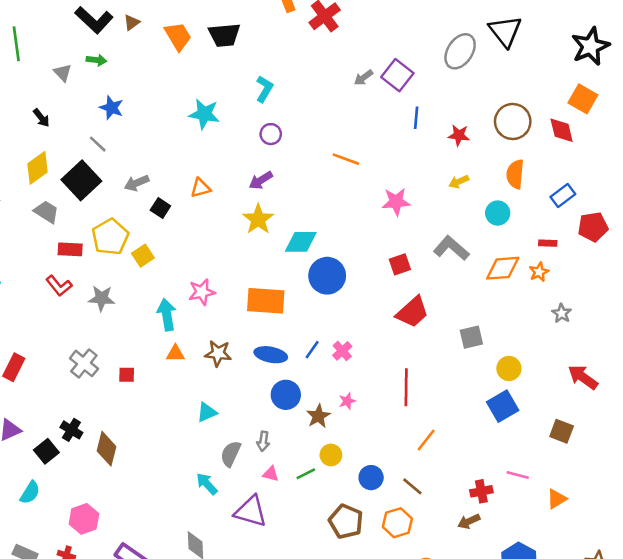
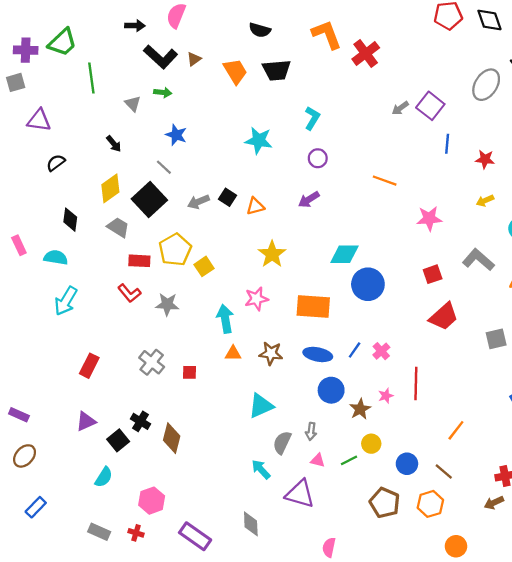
black square: (160, 208) -> (227, 197), moved
yellow star: (258, 219) -> (272, 254), moved
red line: (406, 387) -> (416, 383), moved
cyan triangle: (207, 412) -> (261, 406), size x1.4

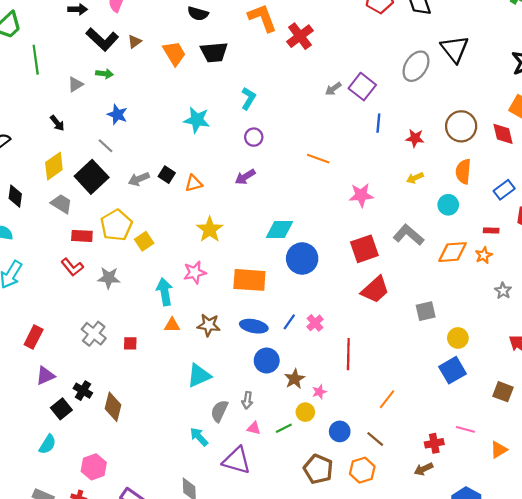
gray triangle: (133, 104) -> (75, 84), turned 42
red square: (433, 274) -> (364, 249), size x1.5
pink star: (386, 396) -> (319, 392), moved
purple triangle: (86, 421) -> (45, 376), moved

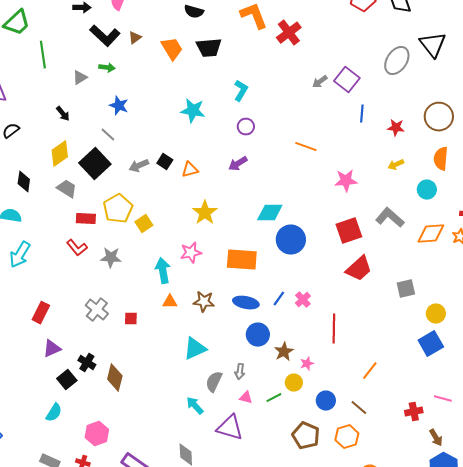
brown arrow: (424, 469) -> (436, 438), moved, turned -96

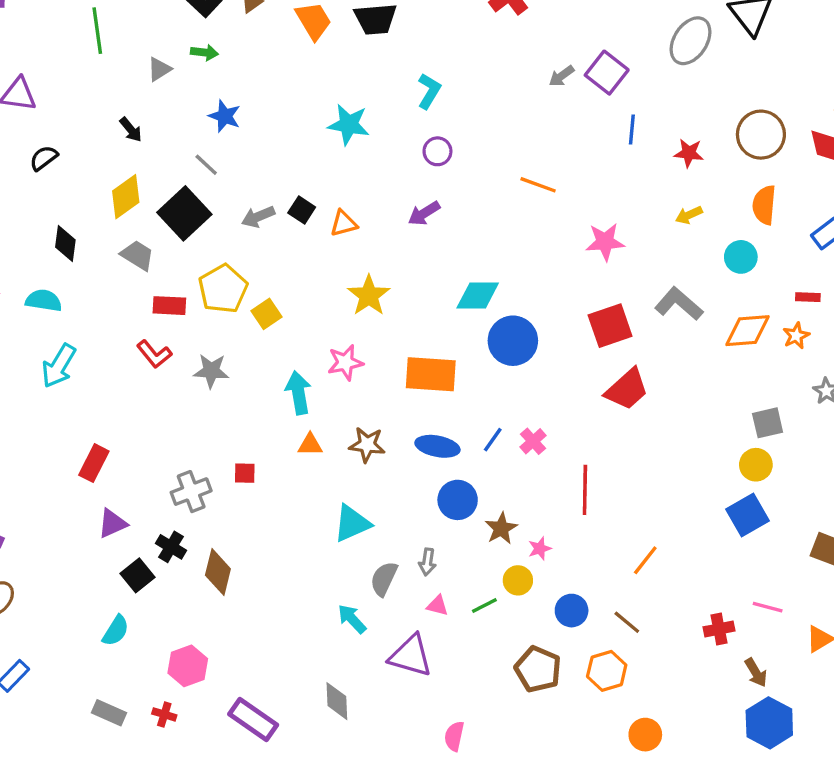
gray square: (406, 289) -> (768, 423), moved
gray cross: (97, 310) -> (191, 492), moved, turned 30

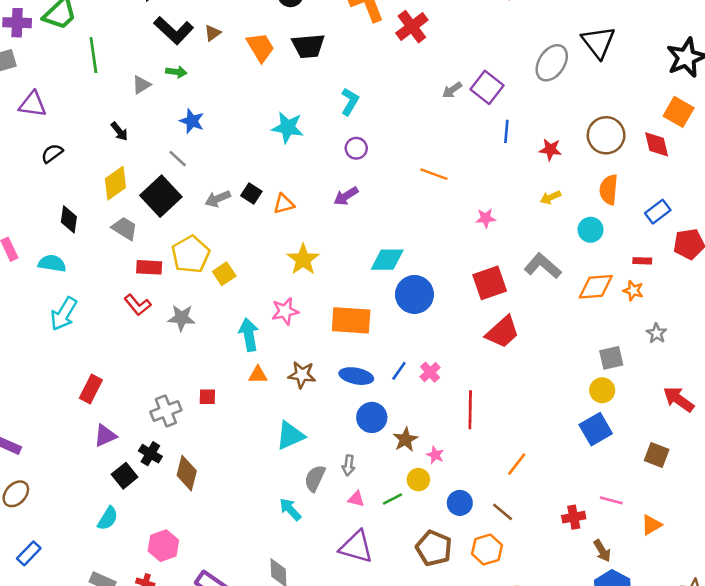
pink star: (605, 242) -> (486, 218), size x0.7
orange star: (796, 336) -> (633, 291), turned -30
pink star: (540, 549) -> (435, 455), turned -30
purple triangle: (411, 656) -> (356, 547), moved

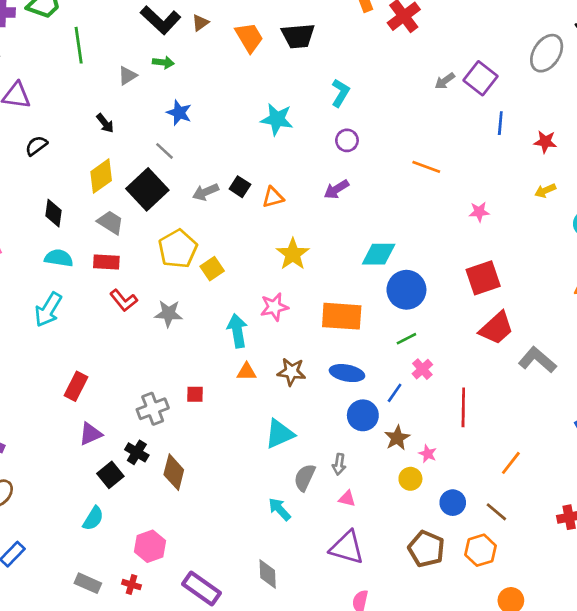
cyan semicircle: (52, 263) -> (59, 258), moved
gray L-shape: (543, 266) -> (537, 360), moved
red rectangle: (149, 267) -> (106, 262), moved
blue line: (399, 371) -> (395, 393), moved
green line: (392, 499) -> (406, 339), moved

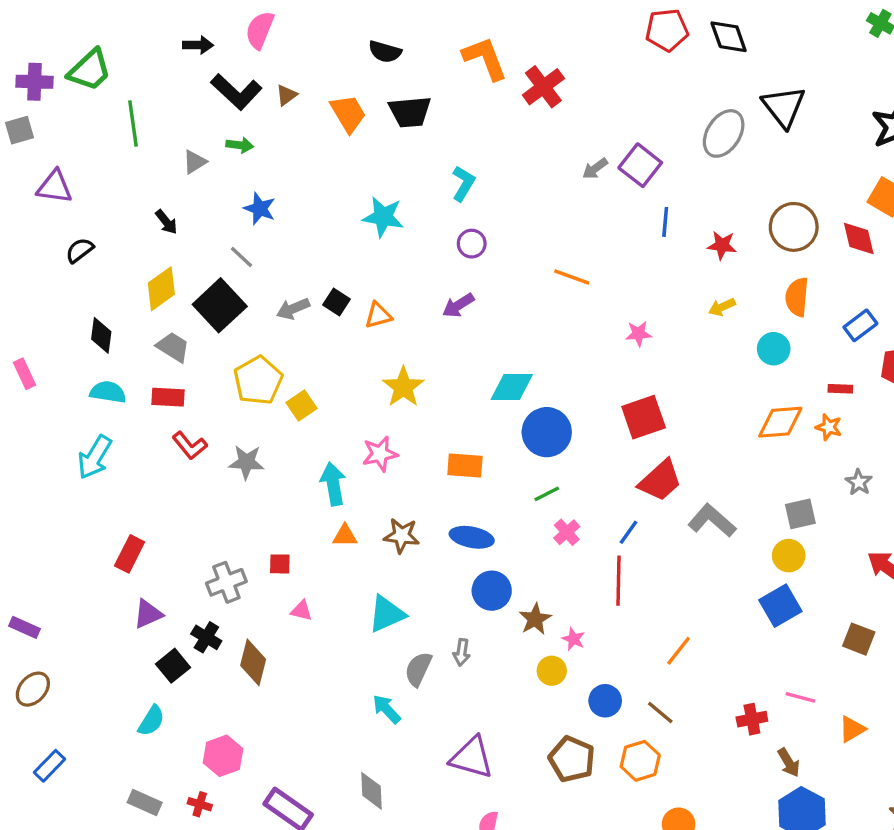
orange rectangle: (342, 316) -> (465, 466), size x0.7
blue line: (395, 393) -> (628, 532), moved
pink triangle: (347, 499) -> (301, 611), moved

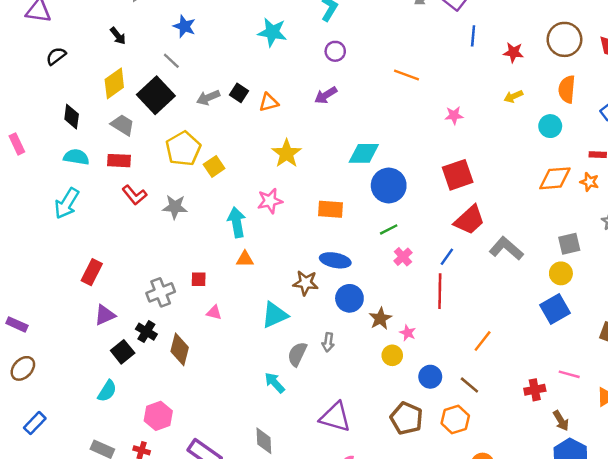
brown star: (402, 536) -> (306, 283), moved

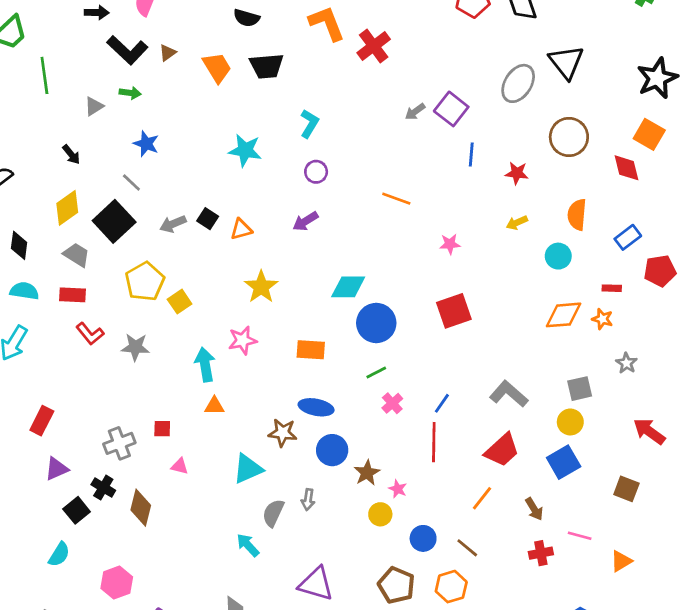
brown circle: (564, 39) -> (569, 137), moved
red trapezoid: (469, 220) -> (502, 450), moved
brown arrow: (561, 421) -> (534, 509), moved

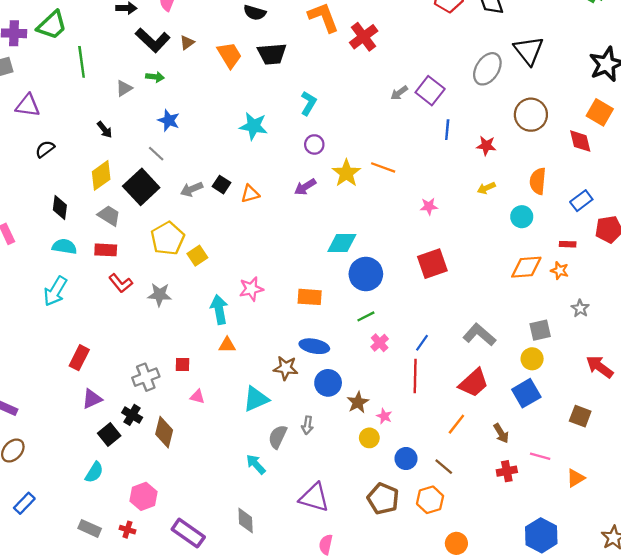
yellow star: (261, 287) -> (346, 173), moved

